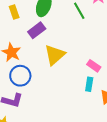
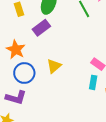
yellow triangle: (55, 55) -> (54, 66), moved, size x0.7

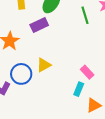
blue circle: (24, 73) -> (21, 74), moved

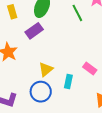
blue circle: (21, 74) -> (41, 92), moved
cyan rectangle: (79, 89) -> (68, 81), moved

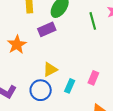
pink rectangle: (90, 68) -> (93, 78), turned 64

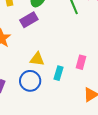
yellow triangle: (50, 69) -> (37, 59), turned 42

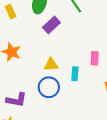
purple rectangle: (29, 20) -> (51, 25), moved

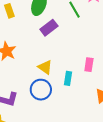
yellow triangle: (51, 65) -> (45, 67), turned 35

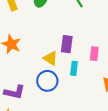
purple rectangle: (49, 28) -> (67, 44), moved, turned -42

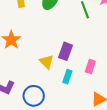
blue circle: (47, 81) -> (34, 96), moved

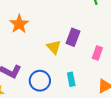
cyan rectangle: (67, 77) -> (71, 79), moved, turned -32

